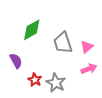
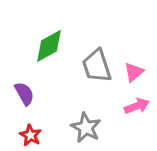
red star: (35, 80) -> (31, 135), moved

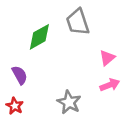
gray trapezoid: (97, 66) -> (78, 22), moved
red star: (31, 135) -> (15, 106), moved

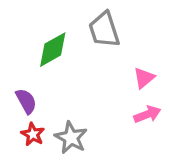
gray star: (69, 102) -> (71, 138), moved
red star: (15, 106) -> (33, 134), moved

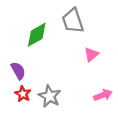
pink triangle: (144, 78) -> (91, 54), moved
pink arrow: (147, 114) -> (103, 95), moved

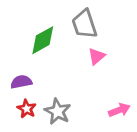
pink triangle: (91, 54) -> (97, 56), moved
purple semicircle: (18, 71) -> (21, 82), turned -72

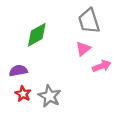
gray trapezoid: (84, 24) -> (89, 21), moved
pink arrow: (119, 110) -> (102, 66), moved

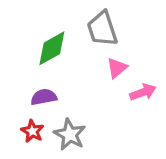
gray trapezoid: (89, 21) -> (102, 29), moved
purple semicircle: (18, 71) -> (44, 97), moved

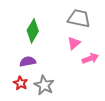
gray trapezoid: (102, 29) -> (79, 18), moved, turned 120
green diamond: (52, 48) -> (33, 31), turned -30

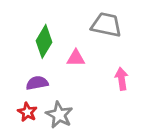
pink triangle: (74, 43) -> (76, 58), moved, turned 40
pink arrow: (90, 58) -> (122, 79), turned -77

